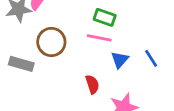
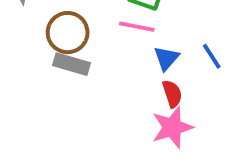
gray rectangle: (21, 64) -> (72, 64), moved
red semicircle: (92, 84) -> (172, 94), moved

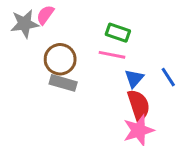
red semicircle: (172, 94) -> (139, 105), size x1.5

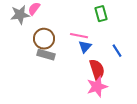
green rectangle: (118, 33) -> (101, 14), moved, turned 56
blue triangle: (134, 79) -> (85, 47), moved

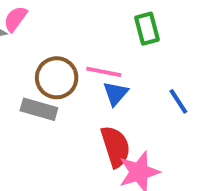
brown circle: (44, 39) -> (57, 78), moved
red semicircle: (97, 70) -> (116, 147), moved

